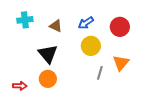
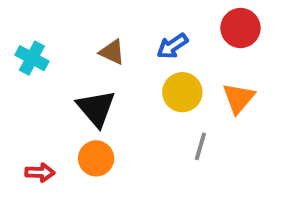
cyan cross: (25, 20) -> (32, 58), moved, turned 35
red circle: (120, 27) -> (241, 28), moved
orange triangle: (121, 63) -> (238, 98), moved

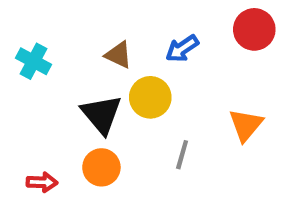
yellow circle: (182, 92) -> (150, 97), moved
orange triangle: (238, 98) -> (246, 125), moved
gray line: (200, 146) -> (182, 155), moved

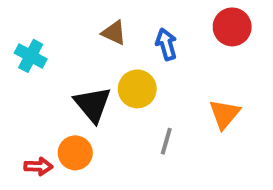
blue arrow: (182, 49) -> (166, 44), turned 108
brown triangle: (118, 55) -> (114, 33), moved
orange circle: (101, 167) -> (75, 153), moved

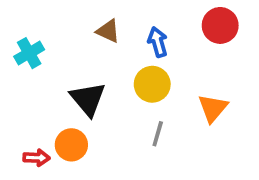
cyan cross: (31, 56) -> (29, 53), turned 32
yellow circle: (137, 89) -> (152, 84), moved

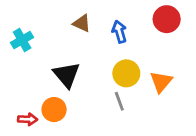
yellow circle: (152, 84) -> (126, 73), moved
gray line: (158, 134) -> (119, 101), turned -36

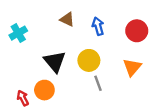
red circle: (167, 19) -> (137, 31), moved
yellow circle: (126, 73) -> (89, 60), moved
red arrow: (28, 119) -> (23, 98), turned -119

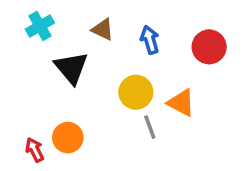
cyan cross: (18, 33) -> (40, 26), moved
black triangle: (55, 62) -> (71, 68), moved
orange triangle: (132, 67) -> (181, 103), moved, turned -42

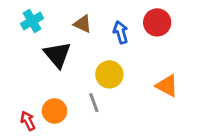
red circle: (209, 47) -> (157, 22), moved
orange triangle: (181, 103) -> (167, 86), moved
gray line: (150, 127) -> (94, 103), moved

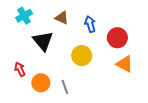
red circle: (157, 22) -> (117, 38), moved
gray line: (94, 103) -> (65, 87), moved
red arrow: (28, 121) -> (20, 69), moved

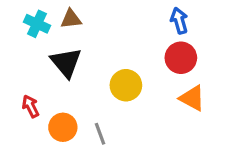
cyan cross: (24, 16) -> (37, 24), turned -35
brown triangle: (62, 18) -> (71, 19), moved, turned -32
blue arrow: (90, 24) -> (179, 21), moved

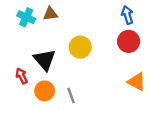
black triangle: (66, 63) -> (45, 60), moved
yellow circle: (126, 85) -> (80, 47), moved
orange triangle: (192, 98) -> (137, 82), moved

